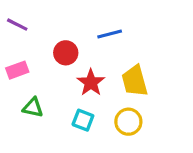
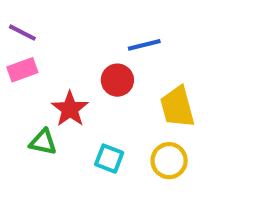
red circle: (66, 53) -> (117, 80), moved
pink rectangle: (17, 70) -> (22, 70), moved
red star: (91, 83) -> (70, 109), moved

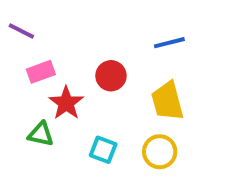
blue line: (144, 45) -> (169, 43), moved
pink rectangle: (22, 70) -> (41, 72), moved

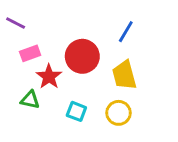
blue line: (169, 43) -> (126, 32), turned -45
red circle: (111, 76) -> (82, 56), size x1.5

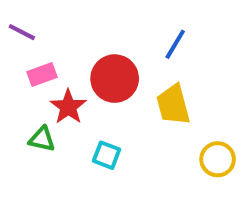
yellow circle: (119, 113) -> (218, 159), moved

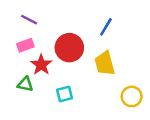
purple line: (22, 32) -> (29, 20), moved
cyan square: (107, 155) -> (64, 94), turned -35

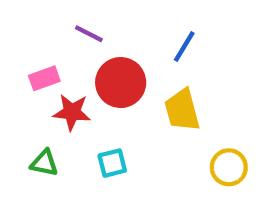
purple line: (29, 20) -> (89, 34), moved
red star: (41, 65) -> (72, 112), turned -30
green triangle: (25, 84) -> (44, 163), moved

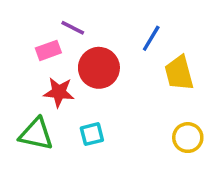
pink rectangle: (44, 78) -> (48, 50), moved
yellow trapezoid: (182, 110) -> (179, 73), moved
green triangle: (44, 163) -> (36, 134), size x1.5

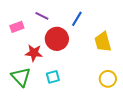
blue line: (151, 38) -> (77, 19), moved
pink rectangle: (48, 50) -> (17, 27), moved
green triangle: (36, 134) -> (21, 77), turned 35

